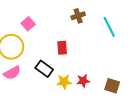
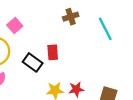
black rectangle: (44, 69) -> (33, 62), moved

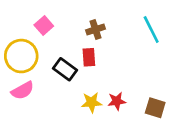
brown cross: (71, 17) -> (95, 29), moved

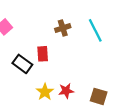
brown cross: (95, 29) -> (63, 28), moved
yellow star: (92, 102) -> (45, 92), turned -30

